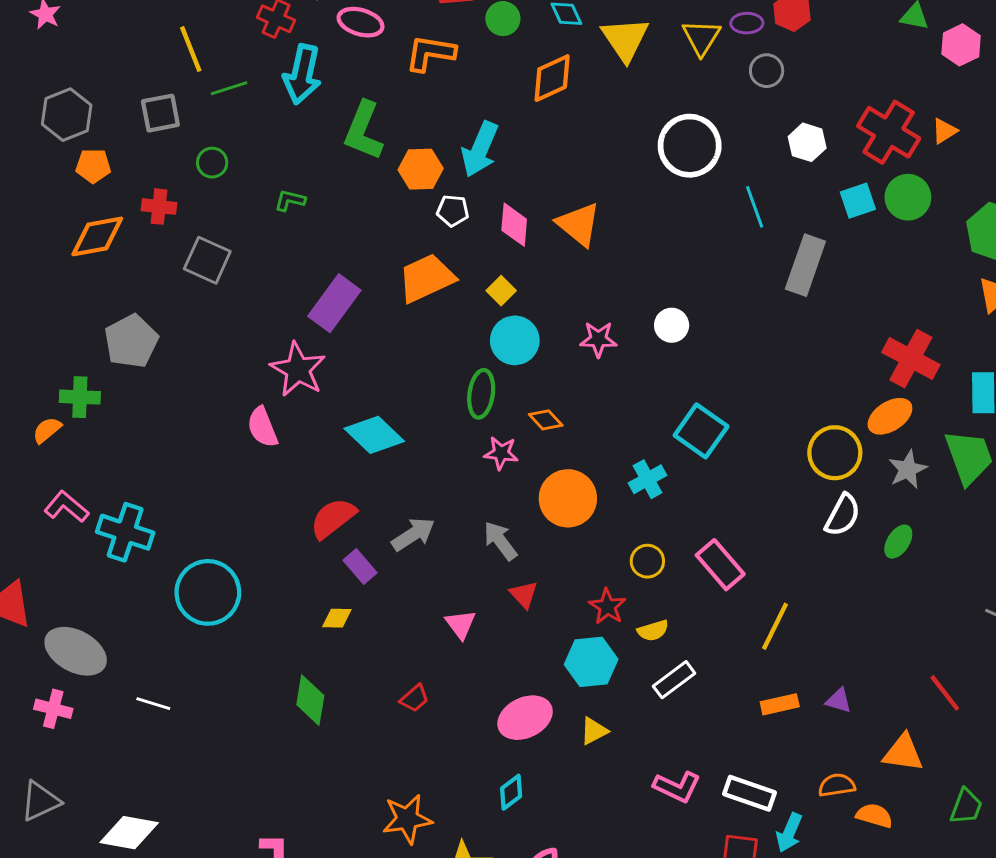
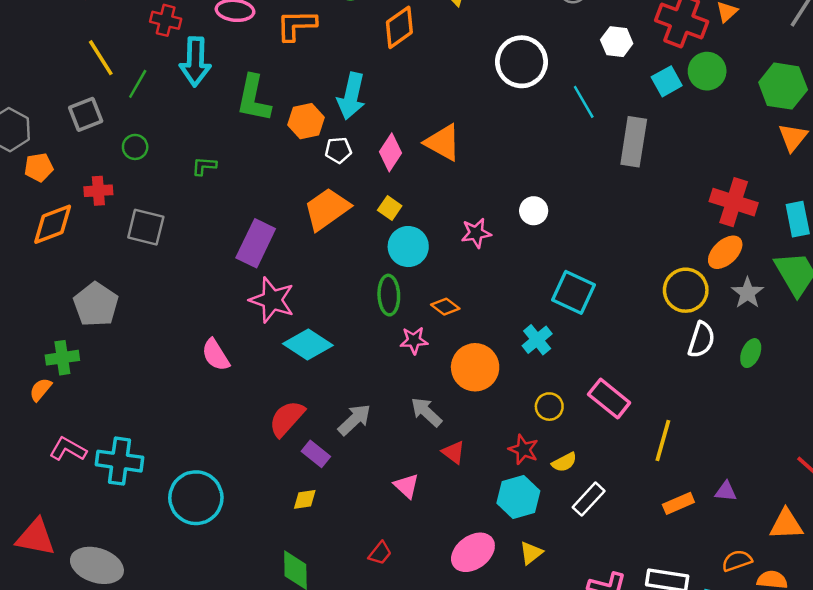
green line: (229, 88) -> (138, 84), turned -32
pink diamond: (514, 225) -> (390, 152), turned 39
pink star: (298, 370) -> (272, 300), moved

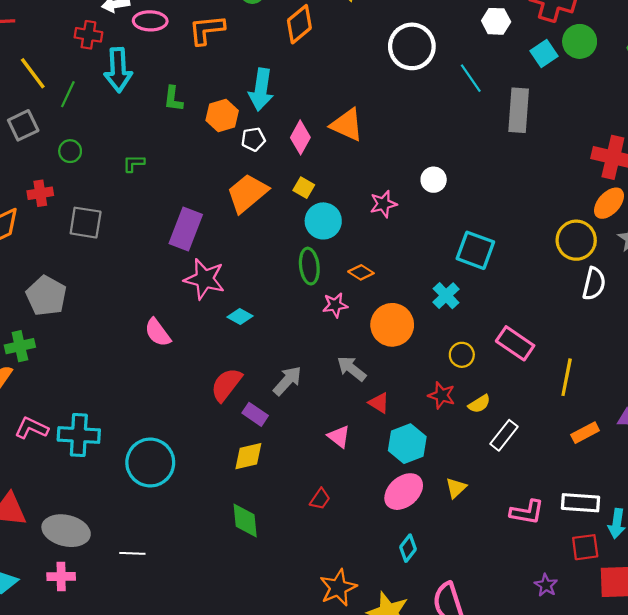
green L-shape: (254, 98) -> (173, 99), size x0.6
cyan diamond: (308, 345) -> (240, 316), size x0.6
cyan hexagon: (518, 497) -> (407, 444), moved
yellow diamond: (305, 499) -> (248, 456), size x1.4

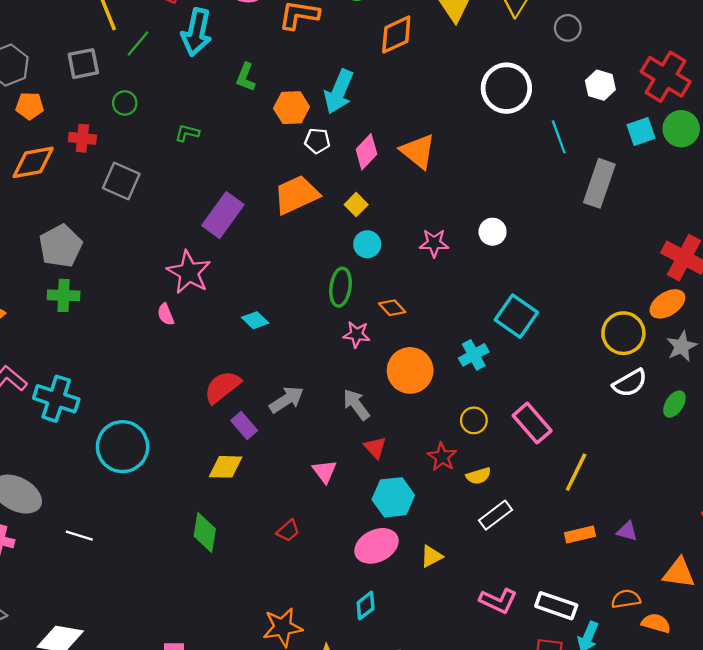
cyan circle: (323, 221) -> (367, 244), size x0.7
pink star: (204, 279) -> (189, 272), moved
white semicircle: (594, 284) -> (630, 383), turned 32
pink semicircle: (158, 333) -> (166, 314), size x0.7
green cross: (20, 346) -> (64, 295), moved

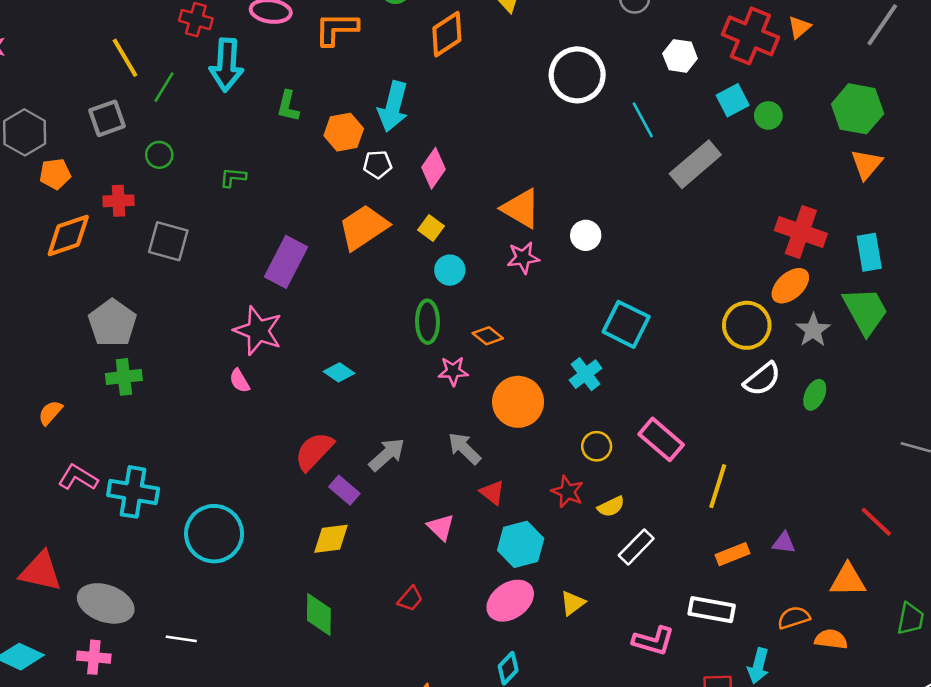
green circle: (681, 129) -> (768, 115), moved, size x0.7
orange triangle: (418, 151) -> (521, 208), moved
gray rectangle: (599, 183) -> (695, 164), turned 39
white rectangle: (556, 606) -> (712, 610), moved

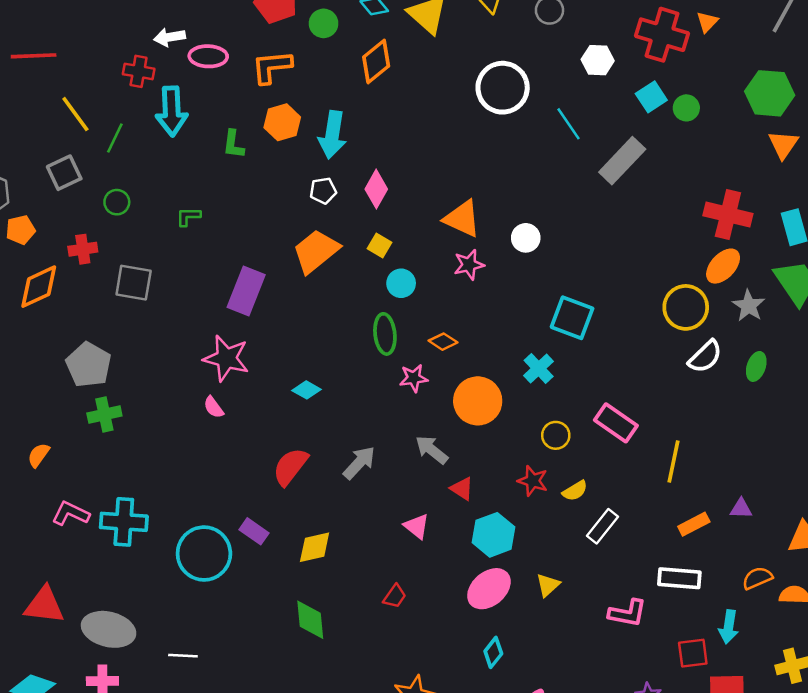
orange hexagon: (344, 132) -> (282, 122), moved
purple rectangle: (344, 490) -> (254, 531), moved

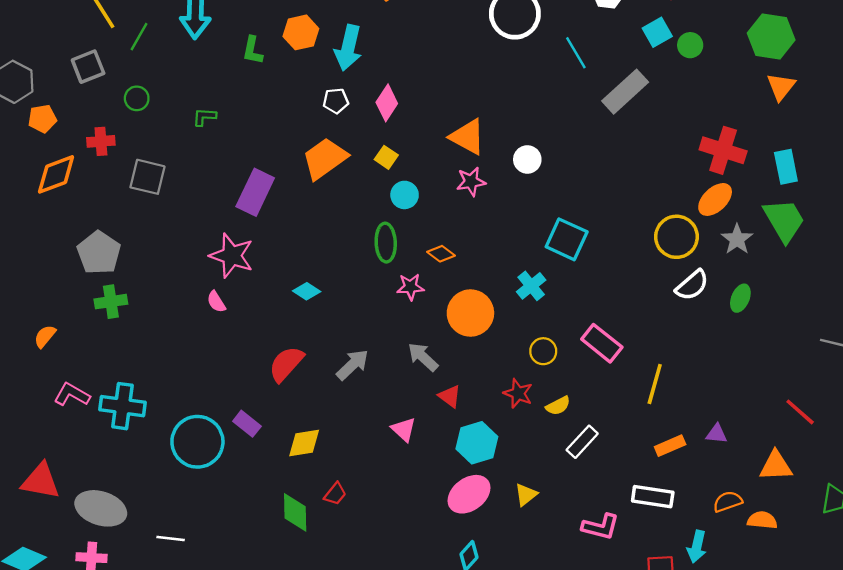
red trapezoid: (395, 596) -> (335, 494), moved

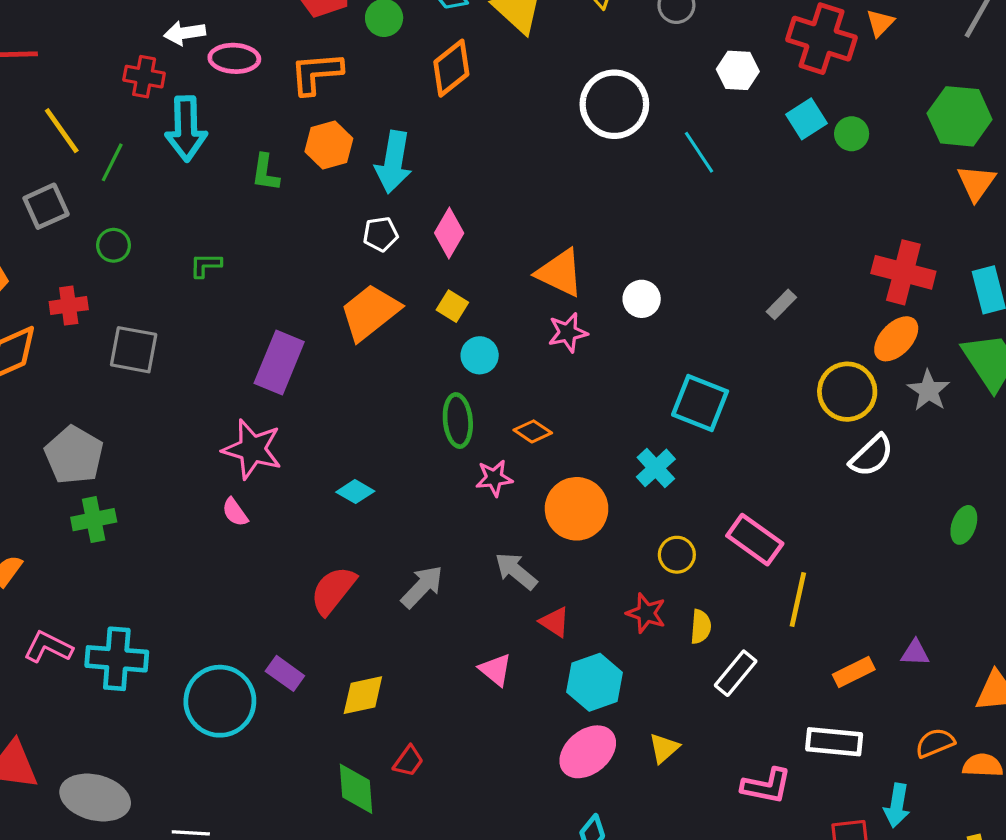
gray rectangle: (625, 92) -> (781, 304), moved, size x0.5
green ellipse: (740, 298) -> (964, 525), moved
yellow line: (655, 384) -> (798, 600), moved
yellow semicircle: (558, 406) -> (701, 627), turned -55

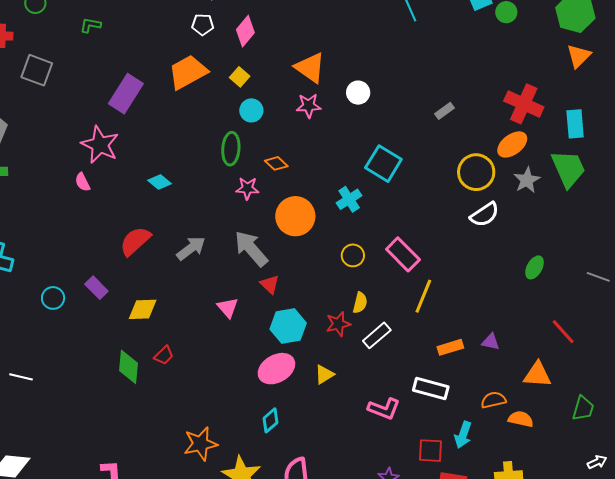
gray arrow: (516, 571) -> (251, 249), size x1.4
red star: (646, 613) -> (338, 324), moved, turned 30
cyan circle: (220, 701) -> (53, 298), size x0.5

